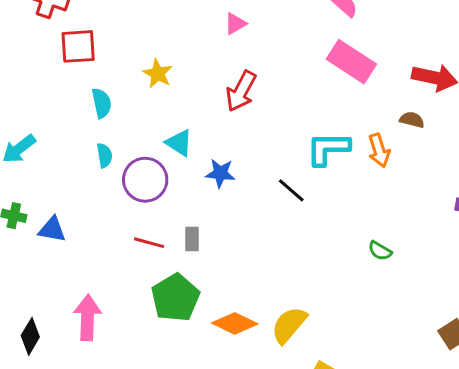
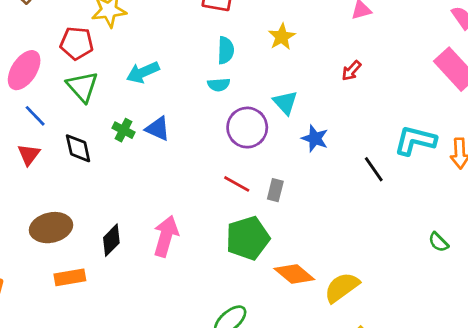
red arrow: (241, 91) -> (351, 71), size x0.6
cyan semicircle: (104, 155) -> (219, 85), moved, turned 80
blue triangle: (52, 229) -> (158, 129), moved

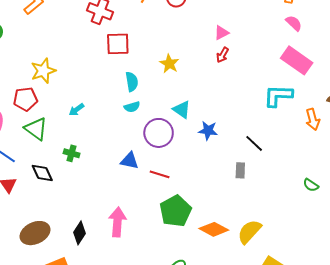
red arrow: (351, 71) -> (223, 55), moved
cyan arrow: (143, 72) -> (77, 110), size x0.7
blue triangle: (158, 129) -> (130, 161), moved
cyan L-shape: (415, 141) -> (278, 96), moved
gray rectangle: (275, 190) -> (240, 170), moved

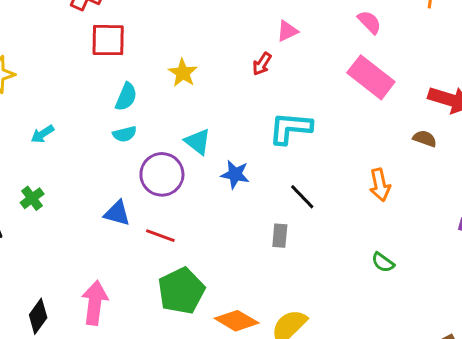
pink triangle: (221, 33) -> (287, 31), moved
cyan semicircle: (132, 82) -> (126, 97), turned 30
cyan L-shape: (278, 96) -> (290, 128), moved
orange arrow: (313, 119) -> (380, 185), moved
green cross: (72, 153) -> (32, 198), turned 35

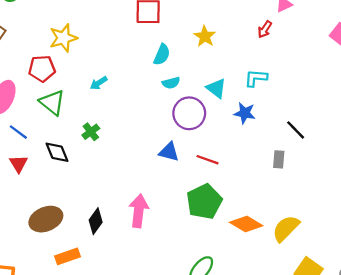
cyan L-shape: (290, 128) -> (256, 78), moved, size x0.7
cyan semicircle: (125, 134) -> (171, 83), moved
blue triangle: (117, 213) -> (169, 152), moved
red line: (160, 236) -> (207, 160), moved

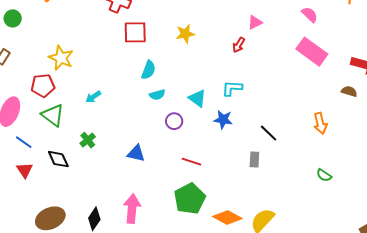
yellow star: (205, 36) -> (185, 34), moved, turned 30
yellow star: (63, 38) -> (61, 58), turned -30
purple circle: (189, 113) -> (174, 121), size x0.6
blue triangle: (169, 152) -> (136, 153), moved

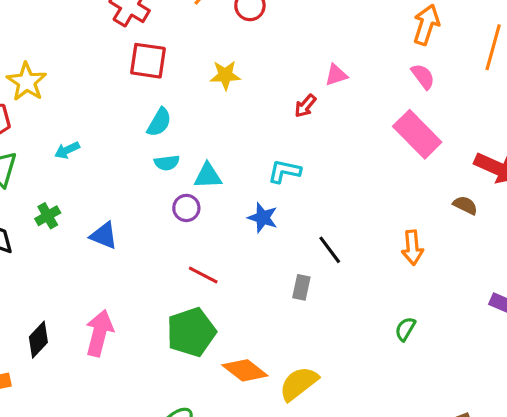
cyan triangle: (197, 98) -> (208, 176), moved, turned -48
blue triangle: (136, 153) -> (104, 236), moved
green semicircle: (324, 175) -> (405, 329), turned 77

